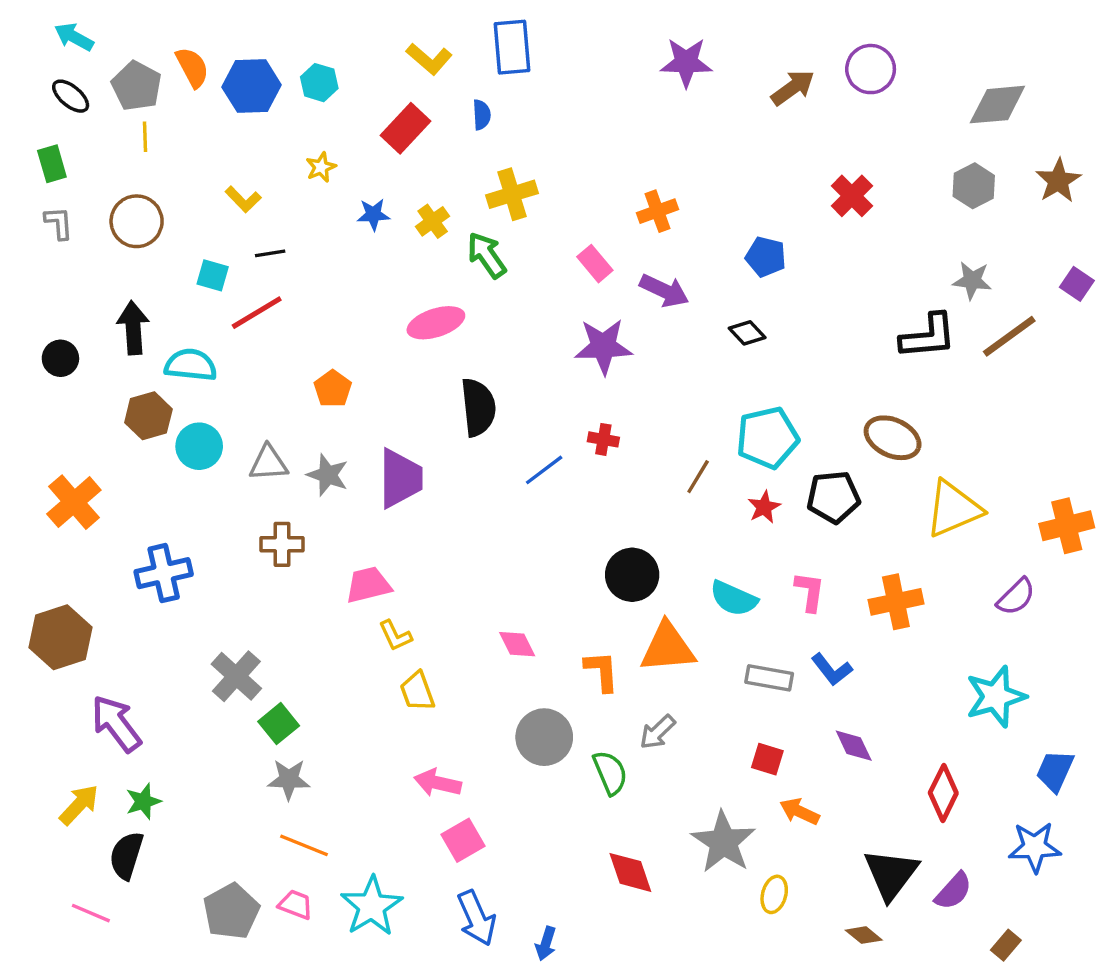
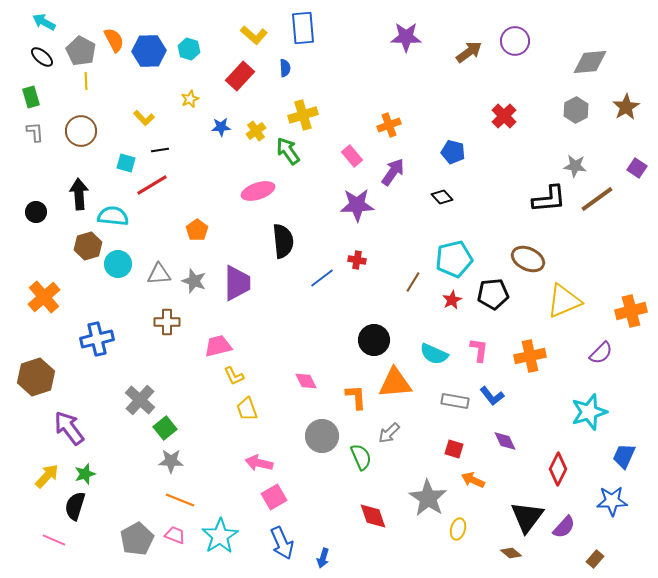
purple arrow: (664, 291) -> (393, 172), turned -80

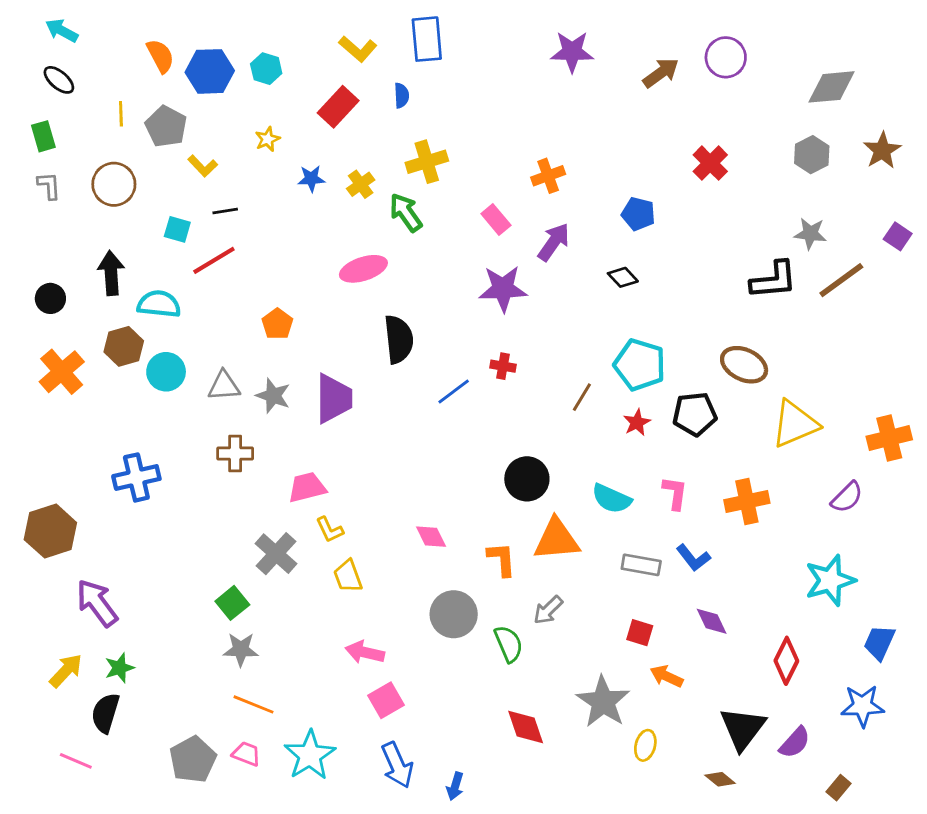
gray pentagon: (81, 51) -> (166, 126), moved
cyan pentagon: (454, 259) -> (640, 365), turned 30
orange cross: (44, 297) -> (62, 372), moved
gray cross: (140, 400) -> (276, 554), moved

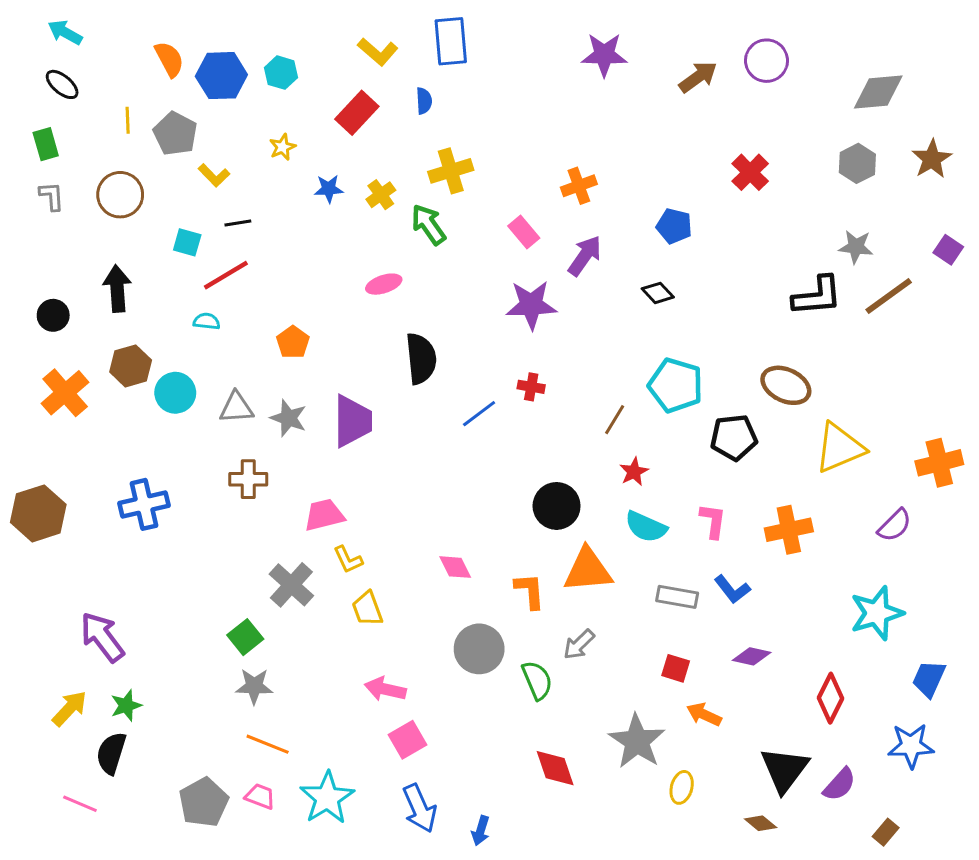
pink ellipse: (363, 269) -> (384, 284), size x0.7
cyan semicircle: (159, 304) -> (207, 321), moved, size x0.6
red star: (637, 423) -> (634, 472), moved
brown hexagon: (50, 531) -> (38, 513), moved
purple diamond: (712, 621) -> (752, 656), turned -52

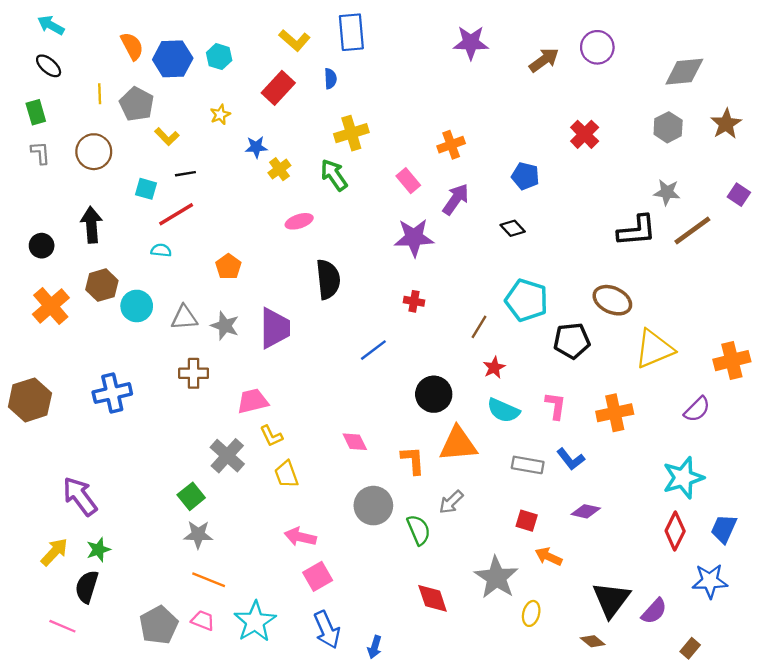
yellow cross: (381, 195) -> (279, 169), moved
blue line: (479, 414) -> (373, 350), moved
red diamond: (831, 698) -> (675, 531), moved

